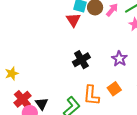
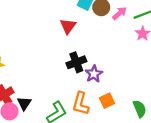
red triangle: (73, 20) -> (68, 26), moved
purple star: (119, 59) -> (94, 74), moved

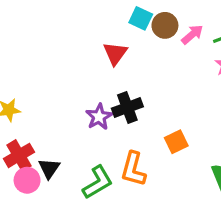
purple star: (94, 74) -> (99, 117), moved
orange square: (107, 101) -> (176, 142), moved

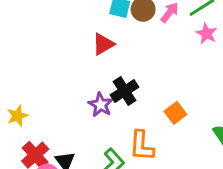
red triangle: (115, 53) -> (103, 44), turned 35

